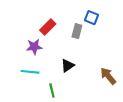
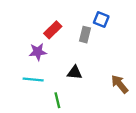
black triangle: (68, 66) -> (75, 73), turned 40

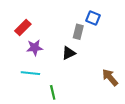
red rectangle: (53, 30) -> (23, 28), moved
black triangle: (75, 73) -> (69, 53), moved, turned -32

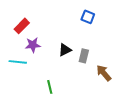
gray rectangle: (78, 32) -> (84, 56), moved
cyan line: (30, 73) -> (18, 62), moved

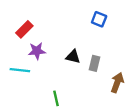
black triangle: (65, 50) -> (73, 57), turned 40
brown arrow: (104, 73) -> (117, 83), turned 60

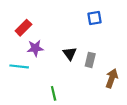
blue square: (99, 19) -> (94, 18), turned -32
black triangle: (73, 57) -> (70, 54), turned 40

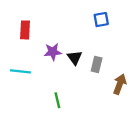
red rectangle: (23, 28) -> (25, 30), turned -42
purple star: (35, 48) -> (53, 52), moved

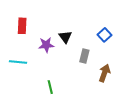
blue square: (101, 20) -> (104, 35), moved, turned -32
black triangle: (75, 58) -> (65, 37), moved

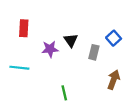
gray rectangle: (84, 56) -> (94, 52), moved
green line: (50, 87) -> (64, 93), moved

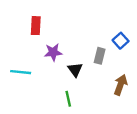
red rectangle: (24, 28) -> (36, 26), moved
black triangle: (71, 40) -> (75, 70), moved

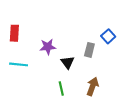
red rectangle: (36, 26) -> (14, 33), moved
brown arrow: (121, 85) -> (93, 86), moved

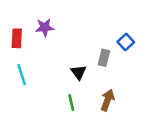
purple star: (48, 47) -> (45, 27), moved
cyan line: (19, 64) -> (22, 75), turned 66

